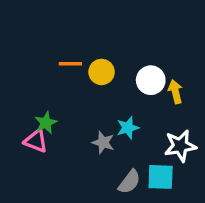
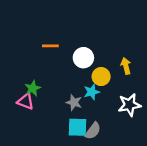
yellow circle: (102, 72) -> (101, 77), moved
white circle: (151, 80) -> (83, 58), moved
cyan square: (161, 177) -> (78, 127), moved

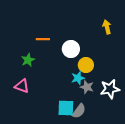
yellow arrow: (126, 66) -> (107, 27), moved
green star: (33, 88) -> (28, 60), moved
gray star: (74, 102) -> (87, 87), moved

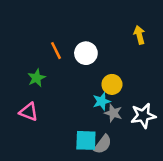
orange line: (43, 39) -> (56, 51), turned 64
white circle: (71, 49) -> (86, 53), moved

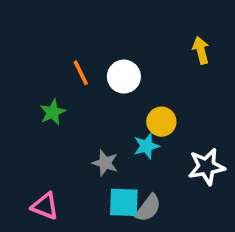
pink triangle: (29, 112) -> (45, 206), moved
gray star: (113, 113) -> (105, 163), moved

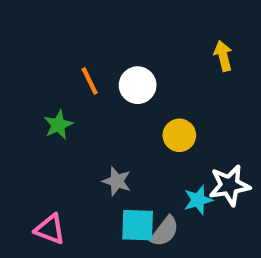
cyan star: (146, 146) -> (198, 200), moved

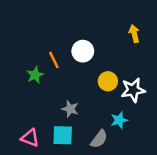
orange line: (90, 81) -> (54, 60), moved
white star: (229, 185) -> (133, 90), moved
cyan square: (138, 225) -> (63, 135), moved

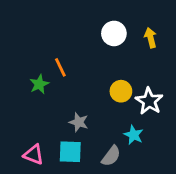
white circle: (83, 51) -> (114, 33), moved
white star: (133, 90) -> (149, 101), turned -30
cyan star: (119, 120) -> (134, 135), turned -30

